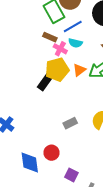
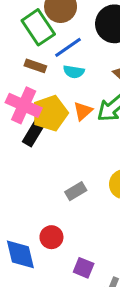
pink cross: (60, 49) -> (24, 105), moved, size x1.6

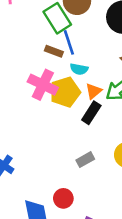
blue line: (68, 47) -> (69, 42), moved, turned -75
cyan semicircle: (74, 72) -> (79, 69), moved
black rectangle: (34, 133) -> (91, 113), moved

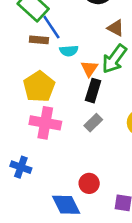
pink cross: (43, 85) -> (45, 123), moved
yellow pentagon: (65, 92) -> (39, 87), moved
gray rectangle: (85, 160) -> (93, 123), moved

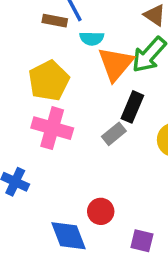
orange triangle: (89, 69) -> (116, 64), size x1.6
black rectangle: (93, 91) -> (132, 107), moved

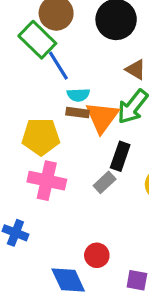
brown rectangle: (55, 21) -> (78, 113), moved
yellow pentagon: (49, 81) -> (41, 137), turned 30

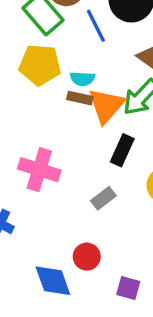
blue line: (58, 66) -> (96, 26), moved
yellow pentagon: (41, 137) -> (40, 65), moved
gray rectangle: (105, 182) -> (103, 198), moved

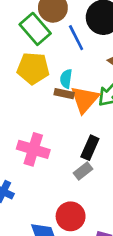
cyan semicircle: (82, 79) -> (66, 79), turned 96
black rectangle: (122, 150) -> (90, 148), moved
red circle: (87, 257) -> (71, 216), size x1.4

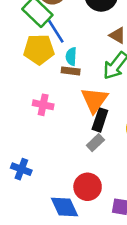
blue line: (76, 38) -> (56, 31), moved
orange triangle: (85, 99) -> (94, 100), moved
pink cross: (33, 149) -> (43, 105), moved, size x0.7

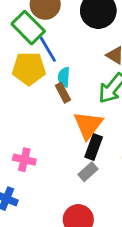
brown rectangle: (71, 71) -> (63, 93), turned 54
pink cross: (43, 105) -> (24, 160), moved

